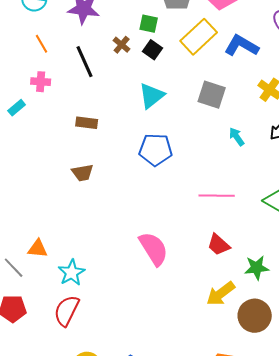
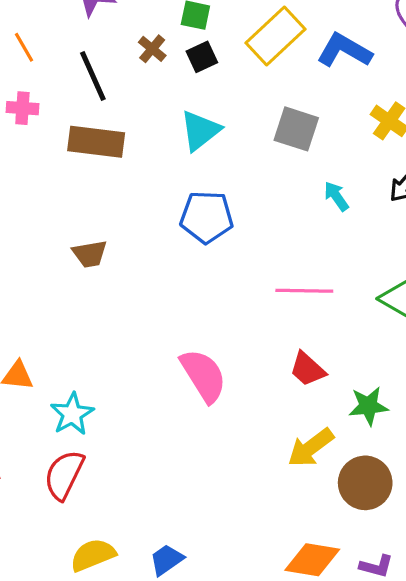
black square: (153, 50) -> (202, 57), turned 30
brown rectangle: (87, 123) -> (96, 142), moved, size x1.6

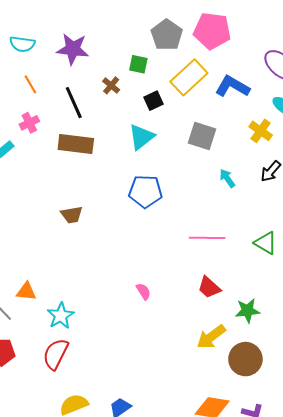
black square: (202, 57) -> (154, 101), moved
pink cross: (22, 108) -> (29, 123), turned -30
pink semicircle: (203, 376) -> (143, 291), size x0.5

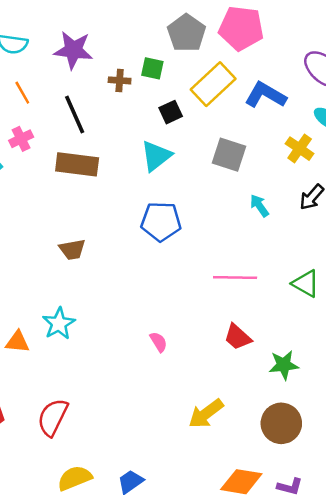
brown cross: (111, 85) -> (120, 80), moved, turned -36
cyan star: (61, 316) -> (59, 324), moved
yellow arrow: (211, 337) -> (206, 414), moved

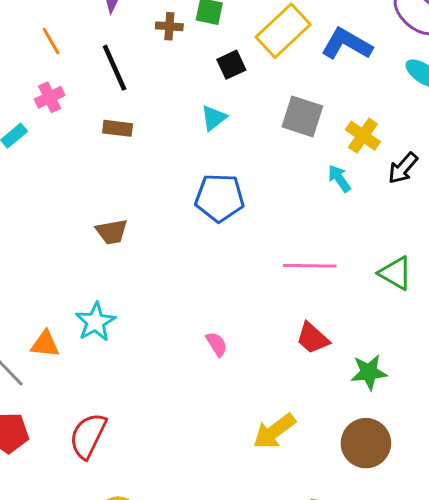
yellow cross: (300, 149) -> (363, 136), moved
cyan triangle: (156, 156) -> (214, 118), size x0.7
brown rectangle: (77, 164) -> (118, 128), size x0.6

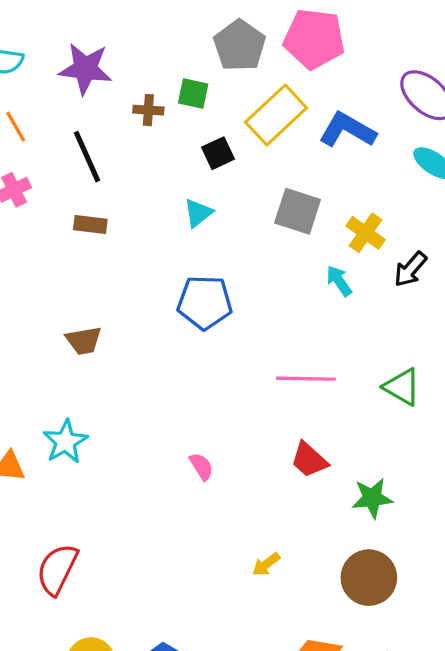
yellow arrow: (274, 431) -> (266, 564), size x0.6

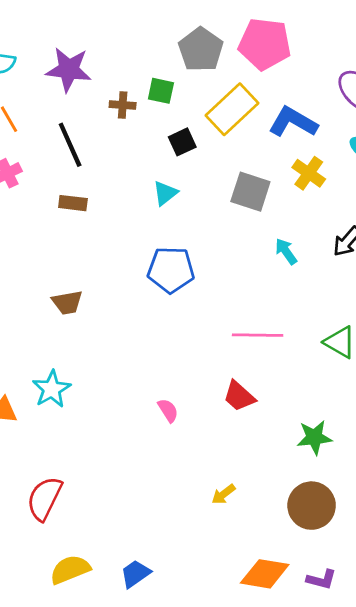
yellow cross: (366, 233) -> (309, 173), moved
red trapezoid: (309, 460) -> (239, 396), moved

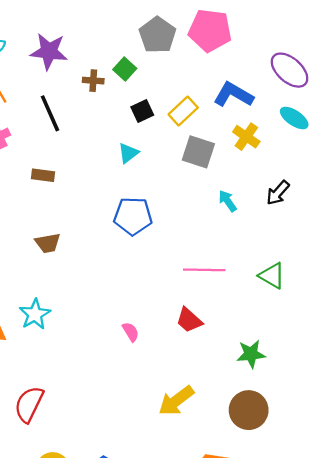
green square: (161, 91) -> (125, 69), turned 30
yellow rectangle: (232, 109) -> (183, 111), moved, size x0.7
brown rectangle: (73, 203) -> (43, 175), moved
yellow arrow: (223, 494) -> (176, 401), size x1.8

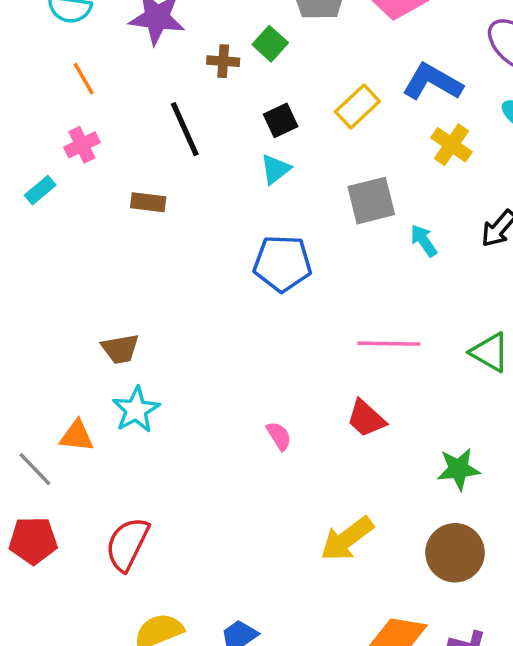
black square: (142, 111) -> (281, 120), moved
black line: (50, 113) -> (185, 129), moved
gray square: (198, 152) -> (371, 201), moved, turned -32
brown trapezoid: (48, 243) -> (120, 349), moved

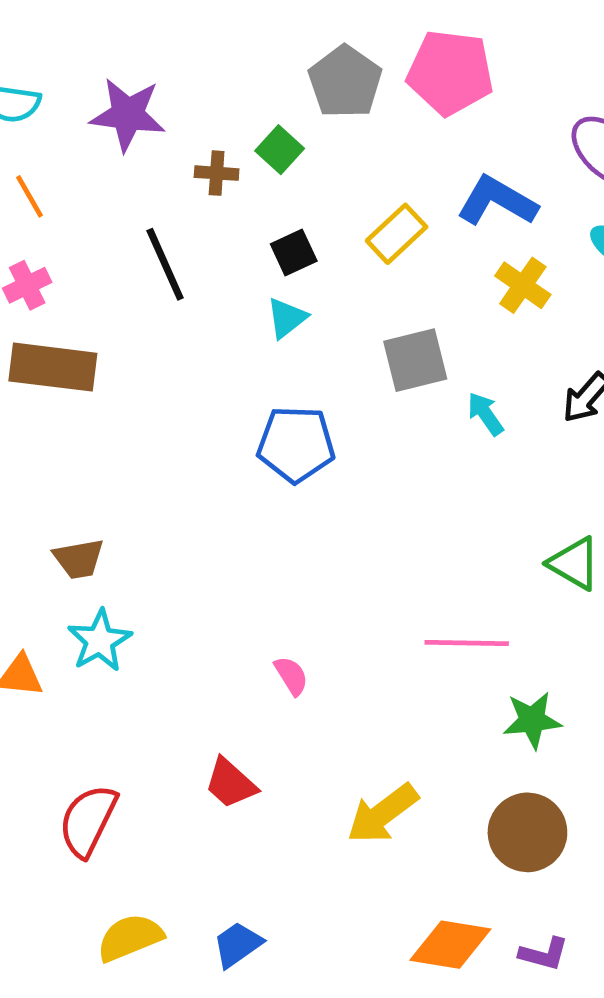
brown rectangle: (148, 202) -> (53, 367), moved, size x1.8
pink line: (389, 344) -> (467, 643), moved
red trapezoid: (366, 419) -> (231, 783), moved

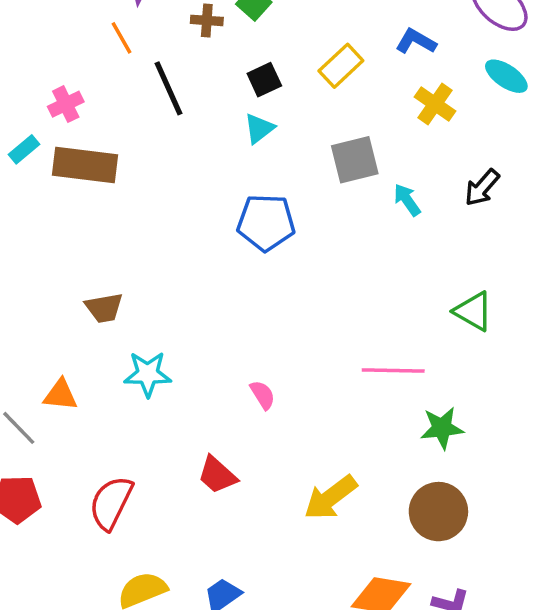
orange line: (29, 196) -> (121, 38), moved
blue L-shape: (497, 201) -> (416, 41), size x0.7
cyan star: (100, 641) -> (148, 374), moved, turned 30

